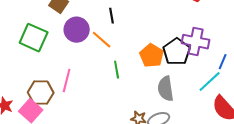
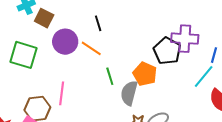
orange pentagon: (152, 56) -> (145, 74), moved
gray semicircle: (166, 89) -> (129, 93), moved, turned 30

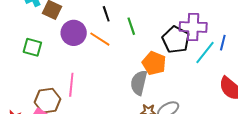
green square: (24, 55) -> (32, 47), size x0.7
green line: (110, 76) -> (131, 26), moved
cyan line: (204, 77) -> (205, 52), moved

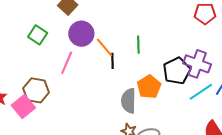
black line: (106, 14) -> (113, 61), moved
gray semicircle: (139, 83) -> (129, 101), turned -30
pink line: (71, 85) -> (67, 63), moved

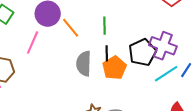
black line: (113, 61) -> (107, 53), moved
gray semicircle: (129, 101) -> (84, 64), moved

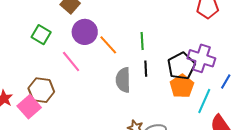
pink line: (33, 43) -> (71, 61), turned -60
orange pentagon: (114, 68) -> (182, 86), moved
cyan line: (166, 74) -> (204, 101), moved, turned -30

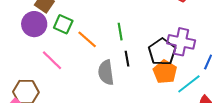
purple circle: (85, 32) -> (34, 24), moved
green square: (41, 35) -> (63, 24), moved
cyan line: (204, 101) -> (189, 84), turned 35

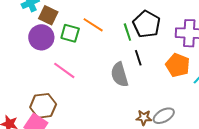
orange line: (87, 39) -> (93, 25), moved
black pentagon: (162, 52) -> (147, 24), moved

